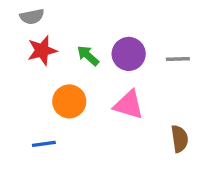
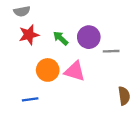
gray line: (178, 59) -> (111, 51), moved
pink triangle: (129, 105) -> (75, 71), moved

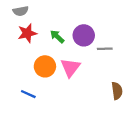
pink triangle: (75, 71) -> (70, 68), turned 50
blue line: (30, 99) -> (28, 94), turned 32

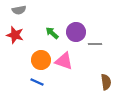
red star: (27, 33) -> (15, 35), moved, turned 30
pink triangle: (70, 68) -> (64, 61), turned -48
blue line: (28, 94) -> (37, 82), moved

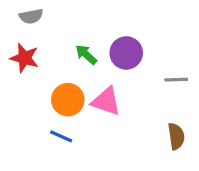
gray line: (95, 44) -> (176, 80), moved

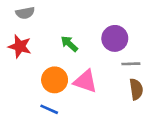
purple circle: (126, 53) -> (115, 38), moved
gray line: (176, 80) -> (131, 64), moved
brown semicircle: (176, 136) -> (136, 89), moved

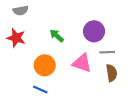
pink triangle: (85, 81) -> (82, 63), moved

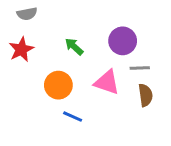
red star: (16, 38) -> (21, 49), turned 30
blue line: (40, 89) -> (73, 117), moved

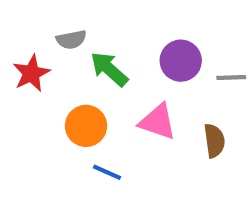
gray semicircle: (27, 14) -> (71, 40), moved
green arrow: (74, 47) -> (109, 69), size x1.4
gray line: (140, 68) -> (231, 77), moved

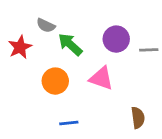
gray semicircle: (71, 40) -> (46, 25), turned 36
brown semicircle: (214, 141) -> (138, 118), moved
blue line: (107, 172) -> (69, 123), moved, turned -30

